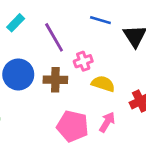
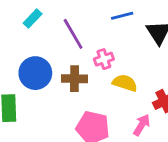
blue line: (100, 20) -> (122, 16), turned -30
pink arrow: (107, 122) -> (142, 125), moved

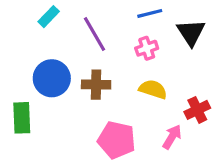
pink cross: (104, 59) -> (147, 48), moved

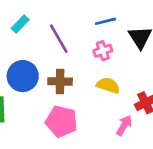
pink pentagon: (117, 140) -> (61, 121), moved

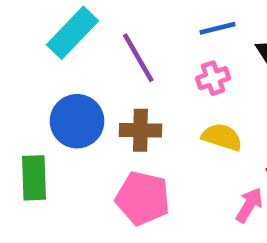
cyan rectangle: (20, 24) -> (73, 33), size x1.6

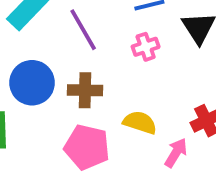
yellow semicircle: (222, 137) -> (140, 122), moved

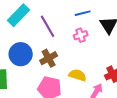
brown cross: (85, 90) -> (49, 58), turned -30

